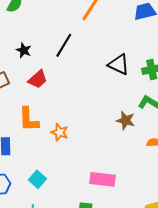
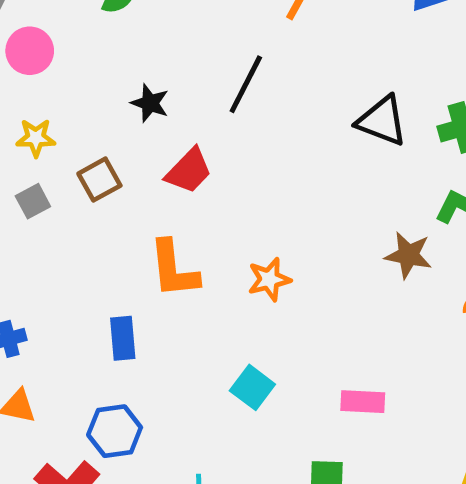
orange star: (60, 132) -> (269, 279), moved, turned -30
cyan square: (37, 179) -> (252, 387), moved
pink rectangle: (102, 179) -> (363, 402), size x0.7

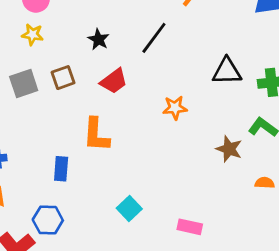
black triangle: (382, 121) -> (227, 71), turned -32
yellow star: (36, 138) -> (32, 34), moved
gray square: (33, 201) -> (24, 83), size x1.5
orange star: (269, 279) -> (175, 108), moved

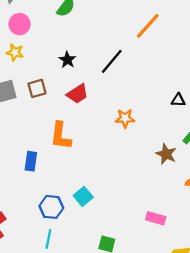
black triangle: (227, 71) -> (178, 100), moved, size x0.6
blue hexagon: (48, 220) -> (51, 207), moved
pink rectangle: (190, 227) -> (156, 218), moved

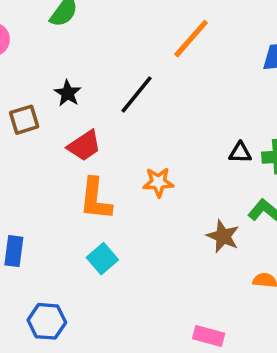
brown square: (37, 88) -> (24, 120), moved
orange L-shape: (61, 136) -> (96, 199), moved
cyan square: (83, 196) -> (102, 259), moved

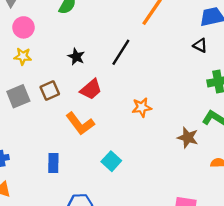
brown square: (24, 120) -> (50, 90), moved
black triangle: (240, 153) -> (200, 45), moved, turned 32
orange L-shape: (96, 199) -> (80, 124), moved, turned -36

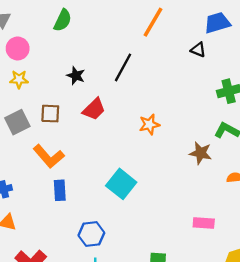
black triangle: (200, 45) -> (198, 50), moved
brown square: (50, 90) -> (50, 114), turned 30
orange L-shape: (80, 124) -> (49, 156), moved
cyan square: (111, 161) -> (121, 184), size x1.4

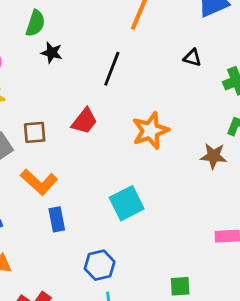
black triangle: (198, 50) -> (192, 58), moved
black star: (76, 76) -> (52, 53), moved
orange star: (149, 124) -> (150, 131), size x1.5
cyan square: (121, 184) -> (127, 203), turned 32

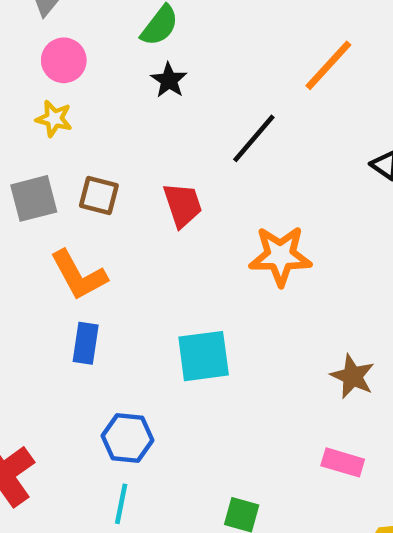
red trapezoid: (84, 121) -> (183, 205), turned -76
brown star: (214, 156) -> (352, 376), moved

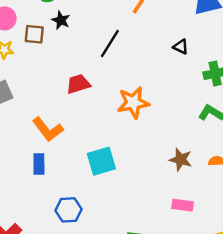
brown square: (99, 195) -> (34, 34), moved
red trapezoid: (183, 205) -> (78, 84), turned -80
orange L-shape: (79, 275) -> (48, 129), moved

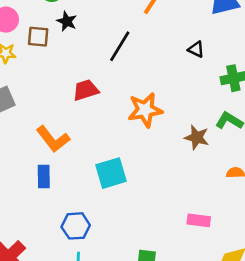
brown star: (181, 159) -> (197, 137), moved

